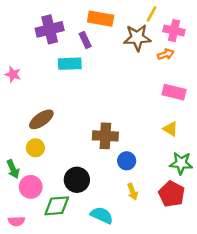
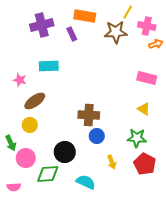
orange arrow: (166, 54) -> (156, 44), moved
cyan rectangle: (70, 64) -> (49, 66), moved
pink star: (13, 74) -> (20, 80), moved
blue circle: (127, 161) -> (97, 136), moved
green star: (181, 163) -> (137, 138), moved

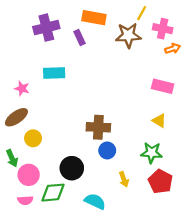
brown ellipse: (35, 101) -> (16, 117), moved
pink semicircle: (14, 187) -> (25, 200), moved

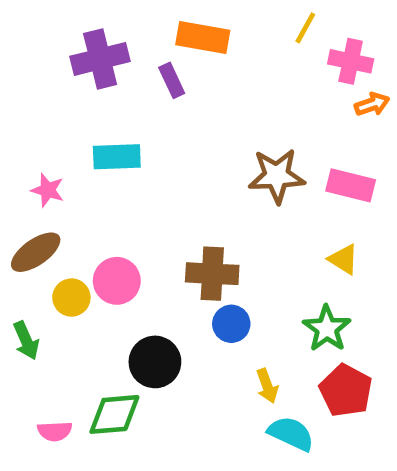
brown star: (128, 35) -> (277, 176), moved
green star: (152, 153) -> (327, 329), turned 30
pink circle: (29, 175) -> (117, 281), moved
cyan semicircle: (95, 201) -> (291, 434), moved

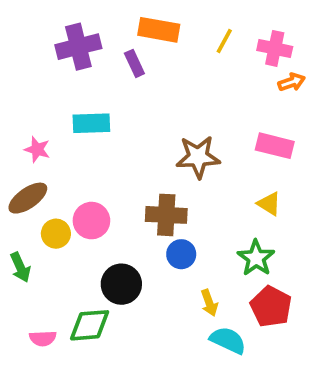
yellow line: (305, 28) -> (224, 41), moved
brown star: (277, 176) -> (198, 157), moved

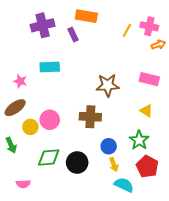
yellow line: (224, 41) -> (127, 30), moved
blue circle: (181, 254) -> (109, 146), moved
black circle: (121, 284) -> (77, 163), moved
green diamond: (90, 325) -> (49, 157), moved

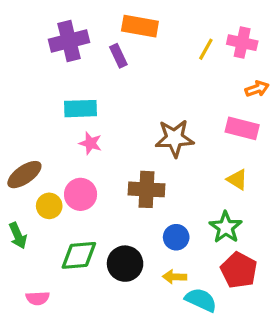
orange arrow: (158, 45) -> (257, 89), moved
pink star: (20, 81) -> (90, 143), moved
yellow arrow: (114, 165) -> (175, 277), moved, turned 112

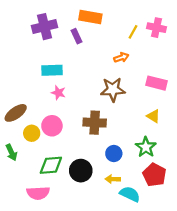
orange arrow: (257, 89) -> (121, 57), moved
pink semicircle: (38, 298) -> (38, 193), moved, size x1.5

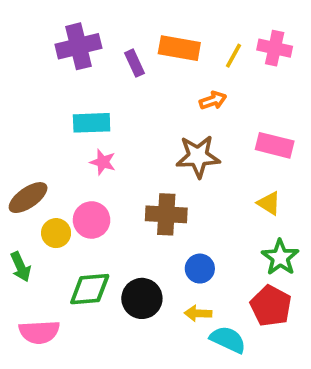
orange rectangle: (90, 17) -> (179, 48), moved
green star: (146, 147) -> (280, 257), moved
pink semicircle: (38, 193) -> (39, 332), moved

